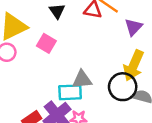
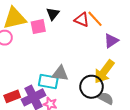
pink square: (46, 43) -> (38, 27), moved, turned 35

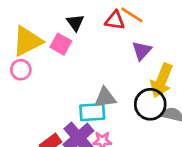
pink square: (38, 27) -> (61, 44), turned -35
purple triangle: (111, 41) -> (142, 51), moved

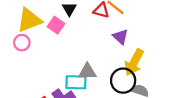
purple triangle: (142, 51) -> (120, 37), turned -35

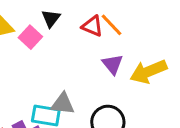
yellow arrow: (134, 62) -> (148, 72), moved, turned 32

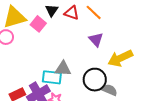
red triangle: (92, 26) -> (72, 13), moved
yellow arrow: (148, 72) -> (120, 58), moved

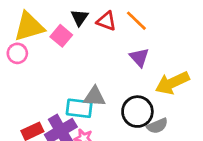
gray semicircle: (109, 90) -> (157, 126), turned 133

